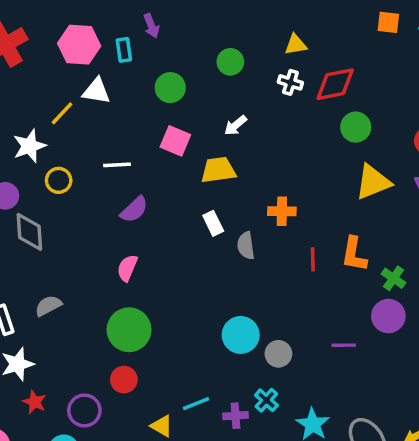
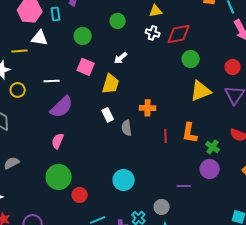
yellow line: (62, 113) -> (20, 51), turned 42
yellow trapezoid: (218, 170) -> (111, 84), turned 115
purple semicircle: (134, 210) -> (62, 107), size x1.4
gray circle: (278, 354) -> (162, 207), moved
red circle: (124, 380) -> (80, 195), moved

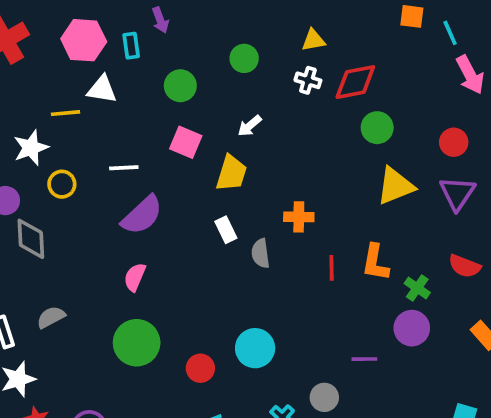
red circle: (80, 195) -> (200, 368), moved

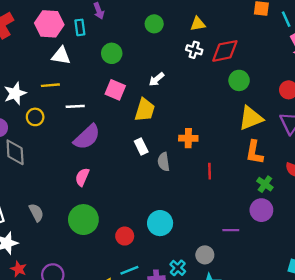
green circle: (244, 58) -> (154, 24), moved
yellow line: (66, 113) -> (50, 85), moved
orange L-shape: (375, 263) -> (254, 152), moved
gray semicircle: (51, 317) -> (36, 212), moved, turned 90

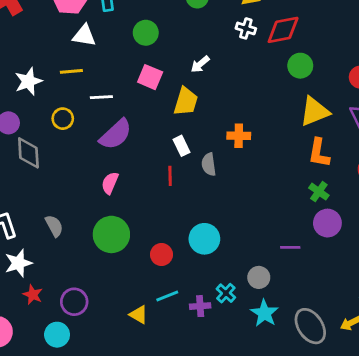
yellow circle: (35, 117) -> (63, 119), moved
red line: (210, 171) -> (170, 176), moved
green cross: (265, 184) -> (319, 192), moved

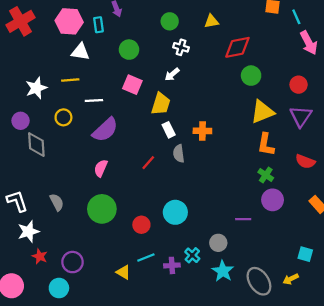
white cross: (246, 28) -> (181, 47), moved
white rectangle: (182, 146) -> (169, 130), moved
red line: (170, 176) -> (148, 163), turned 42

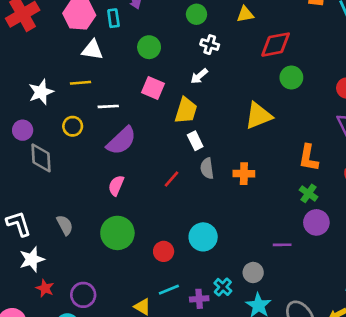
yellow triangle: (262, 112) -> (258, 116), moved
orange cross: (202, 131) -> (244, 174), moved

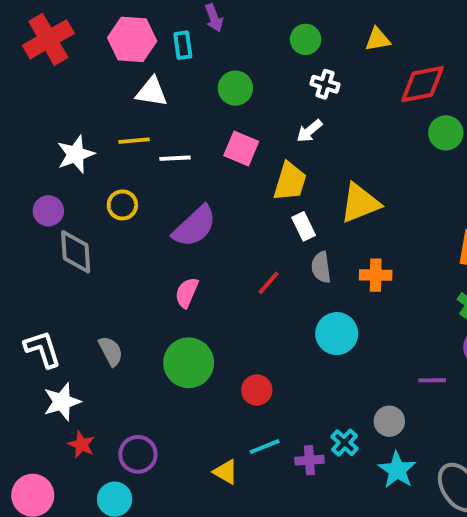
white line: (108, 106) -> (175, 158), moved
yellow triangle: (258, 116) -> (360, 203), moved
cyan circle: (203, 237) -> (337, 334), moved

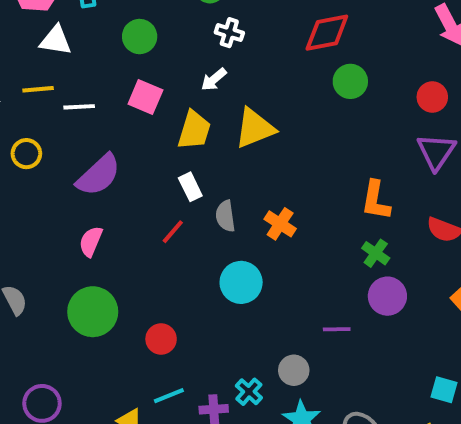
yellow triangle: (360, 203) -> (255, 128), moved
white rectangle: (304, 226) -> (190, 187), moved
orange cross: (376, 275) -> (280, 224), turned 32

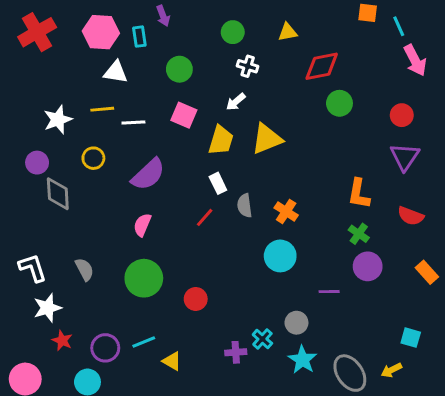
cyan circle: (241, 282) -> (280, 256), moved
cyan line: (169, 396) -> (144, 342), moved

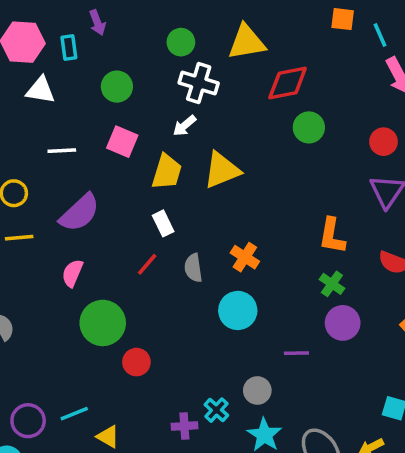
yellow triangle: (288, 32) -> (247, 42), size x1.6
white cross: (248, 66) -> (199, 83), size x1.5
yellow line: (102, 109) -> (19, 238), moved
gray semicircle: (245, 206) -> (193, 268), moved
green circle: (144, 278) -> (103, 323), moved

